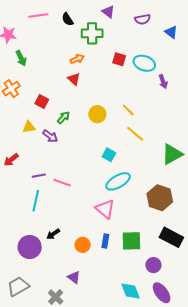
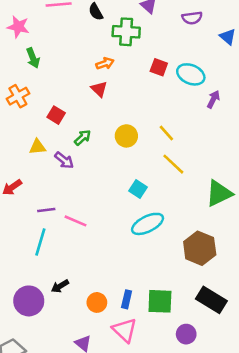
purple arrow: (163, 82) -> (213, 99), turned -136
pink triangle: (105, 209) -> (125, 330), moved

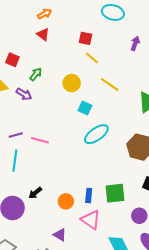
red square: (159, 67) -> (85, 38), moved
purple arrow: (213, 99) -> (135, 43), moved
yellow line: (166, 133) -> (92, 58), moved
yellow circle: (126, 136) -> (72, 83), moved

